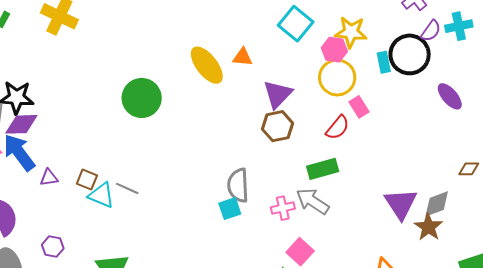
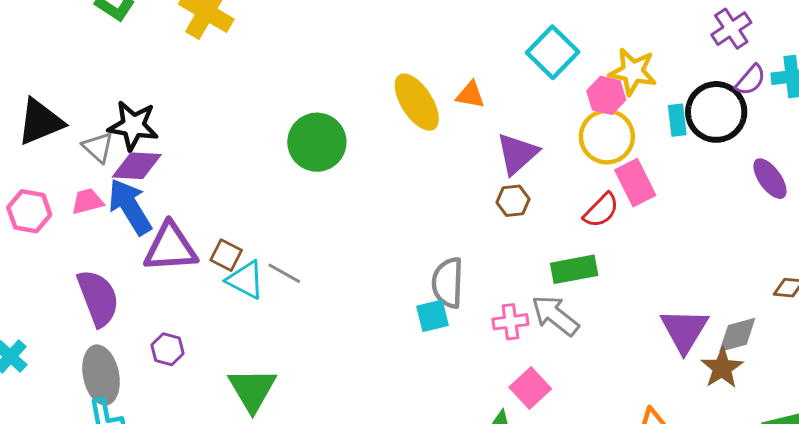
pink rectangle: (359, 107) -> (635, 183), size x1.4
brown hexagon: (278, 126) -> (513, 201), size x0.7
purple triangle: (49, 178) -> (170, 247), size x2.0

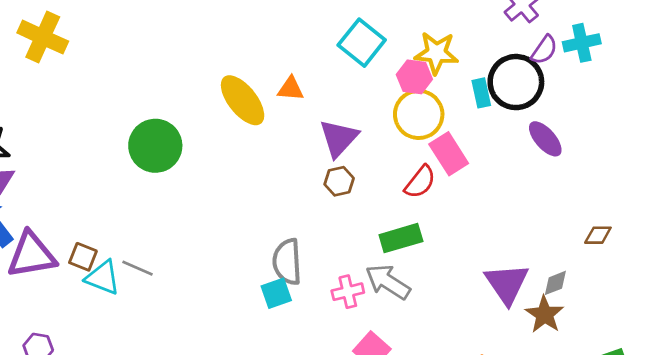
purple ellipse: (770, 179) -> (545, 139), moved
gray diamond: (737, 335) -> (555, 283), size x0.7

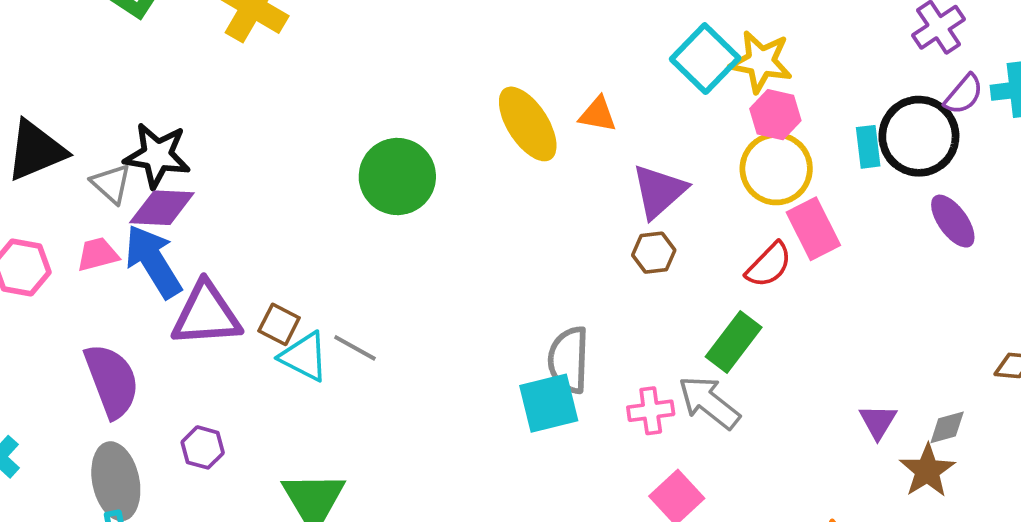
yellow star: (436, 53) -> (761, 62), moved
green rectangle: (401, 238) -> (734, 342), turned -42
purple triangle: (507, 284) -> (878, 422), size x0.6
cyan square: (276, 293) -> (549, 403), size x1.4

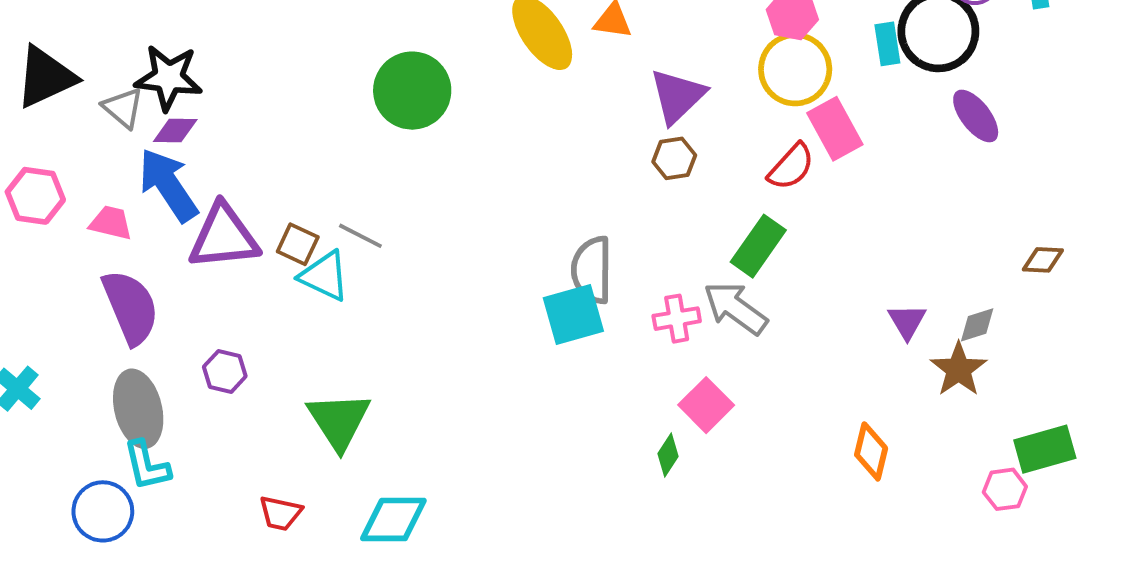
purple diamond: (162, 208) -> (175, 130), size x0.7
pink trapezoid: (98, 254) -> (111, 223), moved, turned 30
gray line: (355, 348) -> (360, 236), moved

